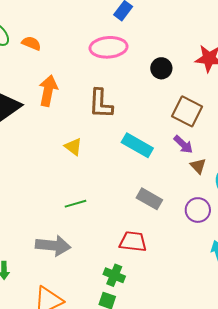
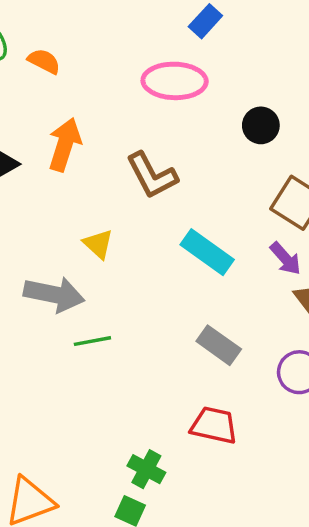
brown L-shape: (101, 104) -> (152, 175), turned -36
red trapezoid: (133, 242) -> (214, 425), moved
gray arrow: (53, 246) -> (54, 294), moved

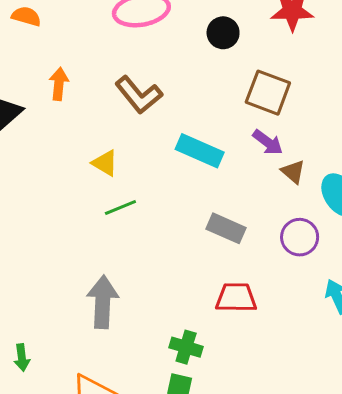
orange arrow: (65, 145) -> (59, 84), size x0.7
gray arrow: (54, 294) -> (103, 302), moved, turned -87
green line: (92, 341) -> (120, 207), moved

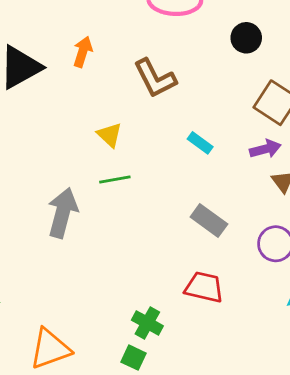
purple arrow: (268, 142) -> (265, 149), turned -64
cyan rectangle: (200, 151) -> (200, 143), size x0.6
gray arrow: (103, 302) -> (63, 213), moved

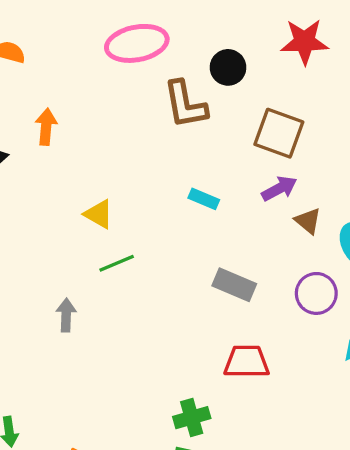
brown L-shape: (155, 78) -> (185, 104), moved, turned 30
gray arrow: (63, 213) -> (66, 315), size x0.6
green cross: (147, 323) -> (192, 418), turned -32

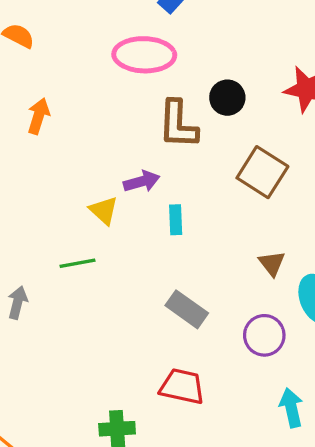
purple arrow: (279, 189) -> (142, 181), moved
cyan rectangle: (204, 199) -> (176, 220), turned 52
yellow triangle: (99, 214) -> (104, 210), moved

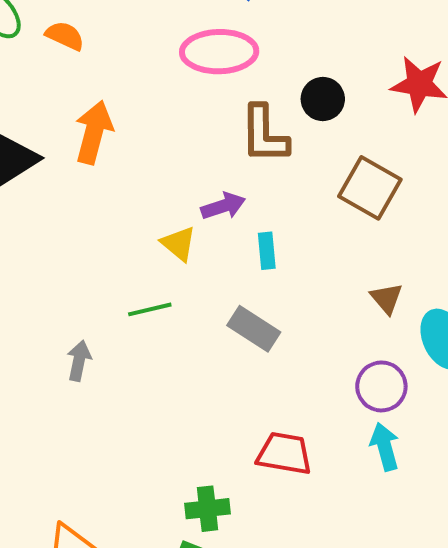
orange arrow: (38, 116) -> (94, 132), size x1.4
gray rectangle: (187, 309) -> (254, 329), moved
cyan arrow: (291, 408) -> (385, 447), moved

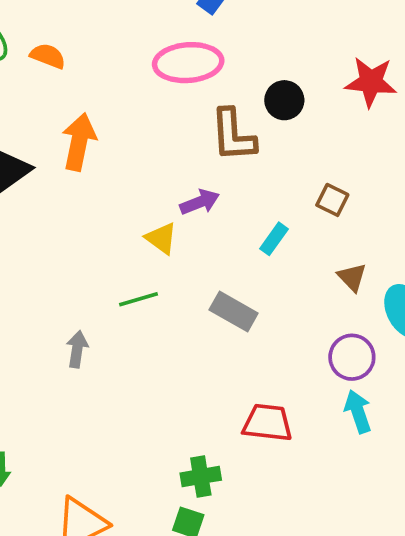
brown square: (370, 188) -> (332, 200), moved, size x0.6
cyan rectangle: (267, 251) -> (274, 239), moved, turned 44

